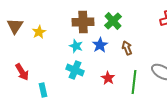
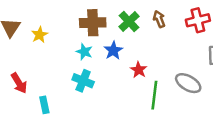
brown arrow: (127, 48) -> (159, 19), moved
red star: (108, 78) -> (139, 70), moved

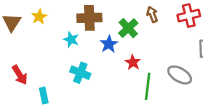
green cross: (129, 21) -> (128, 28), moved
yellow star: (40, 35) -> (39, 17), moved
cyan star: (84, 52) -> (71, 40), moved

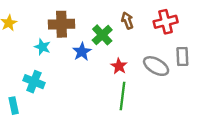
red star: (133, 62) -> (119, 66), moved
cyan cross: (80, 73) -> (34, 82), moved
gray ellipse: (180, 75) -> (156, 66), moved

